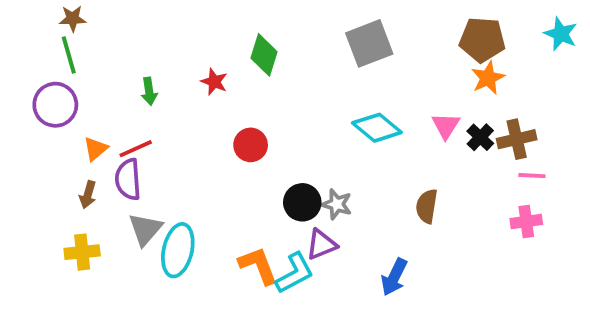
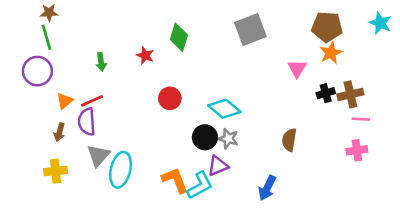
pink triangle: (446, 126) -> (297, 68), moved
cyan diamond: (377, 128) -> (224, 109), moved
black cross: (480, 137) -> (326, 93), turned 30

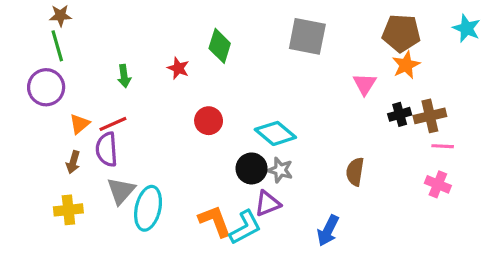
gray square: (250, 29) -> (307, 36), turned 32
pink cross: (357, 150) -> (438, 184), turned 30

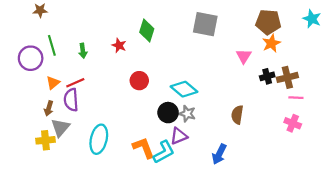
green line: (57, 46) -> (52, 45), moved
gray triangle: (121, 191) -> (60, 127), moved

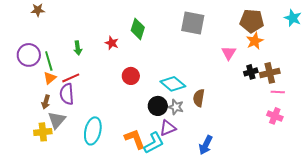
green line: (52, 45) -> (49, 61), moved
brown semicircle: (237, 115) -> (199, 98), moved

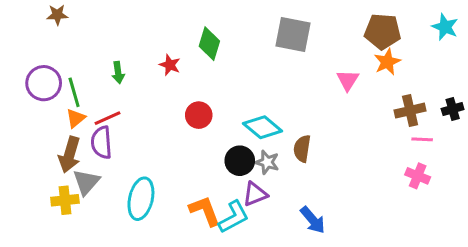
black cross: (251, 72) -> (453, 109), moved
brown arrow: (46, 102) -> (69, 155), size x1.6
blue arrow: (206, 145) -> (313, 220), turned -66

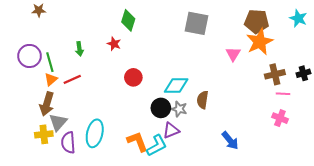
green diamond: (209, 44) -> (128, 20), moved
orange star: (387, 62) -> (260, 42), size x1.5
cyan diamond: (263, 127) -> (176, 86), turned -40
purple semicircle: (101, 142) -> (68, 143), moved
blue arrow: (313, 220) -> (230, 140), moved

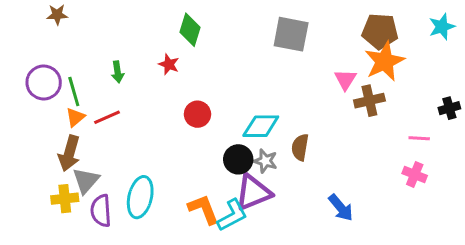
cyan star: (298, 18) -> (442, 27), turned 30
brown cross: (275, 74) -> (369, 101), moved
purple triangle: (171, 130) -> (253, 193), size x1.5

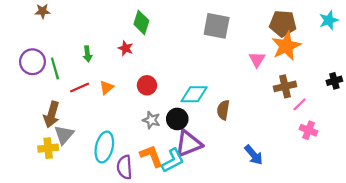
brown cross: (369, 101) -> (285, 86), moved
orange triangle: (75, 117) -> (107, 88), moved
pink line: (419, 138) -> (300, 104), moved, turned -48
gray star: (265, 161) -> (151, 120), moved
purple semicircle: (101, 211) -> (125, 167), moved

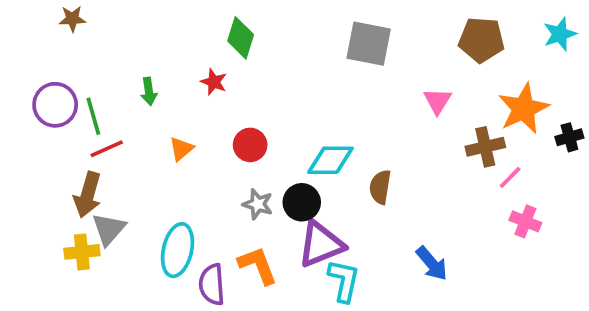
orange star: (286, 46) -> (524, 109), moved
red line: (80, 88) -> (107, 149), moved
cyan L-shape: (173, 160) -> (344, 281), moved, turned -50

